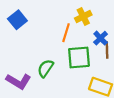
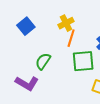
yellow cross: (83, 17) -> (66, 23), moved
green semicircle: (45, 68) -> (43, 61), moved

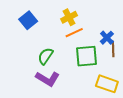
orange line: (71, 38) -> (74, 33), turned 48
purple L-shape: (27, 83) -> (48, 79), moved

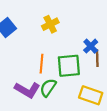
orange line: (74, 33) -> (41, 64), moved, turned -60
green semicircle: (46, 56) -> (48, 88), moved

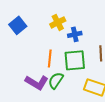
blue cross: (91, 46) -> (75, 34), moved, turned 32

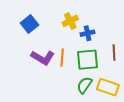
green semicircle: (56, 80) -> (84, 85), moved
purple L-shape: (37, 82) -> (43, 58), moved

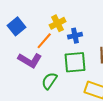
orange line: (62, 58) -> (44, 41), moved, turned 36
green semicircle: (84, 85) -> (49, 81), moved

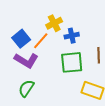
blue square: (16, 26) -> (21, 39), moved
green semicircle: (49, 81) -> (26, 88), moved

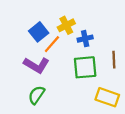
blue square: (21, 39) -> (39, 32), moved

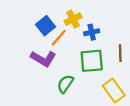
green semicircle: (36, 95) -> (65, 84), moved
yellow rectangle: (107, 97) -> (114, 90), turned 35

